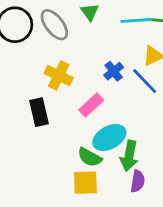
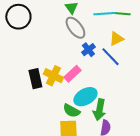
gray ellipse: (54, 25) -> (75, 28), moved
yellow cross: (59, 75) -> (53, 76), moved

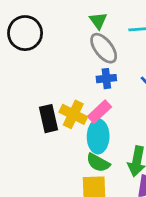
blue cross: (88, 50) -> (106, 79), moved, turned 32
cyan ellipse: (85, 97) -> (98, 136), moved, turned -60

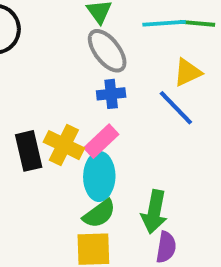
green semicircle: (98, 163) -> (99, 214), turned -65

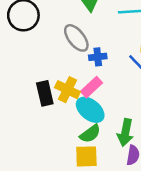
gray ellipse: (107, 51) -> (76, 38), moved
cyan ellipse: (99, 176) -> (90, 110), turned -52

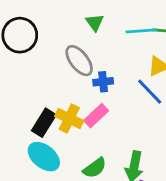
black rectangle: (45, 93) -> (44, 123), turned 45
cyan ellipse: (90, 110) -> (44, 157), moved

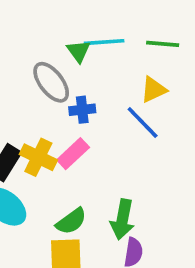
green triangle: (95, 22) -> (79, 51), moved
cyan line: (141, 31) -> (104, 42), moved

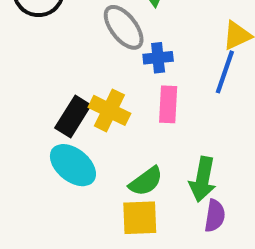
blue line: (143, 122) -> (225, 72), turned 63
pink rectangle: (73, 154) -> (168, 104), moved, turned -44

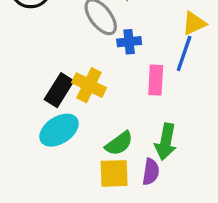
pink rectangle: (168, 104) -> (156, 80), moved
cyan ellipse: (73, 165) -> (59, 130), turned -72
purple semicircle: (215, 216) -> (151, 172), moved

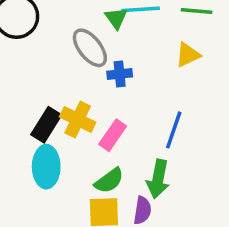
blue line: (184, 53) -> (174, 130), moved
pink rectangle: (156, 80) -> (113, 135), moved, turned 32
cyan ellipse: (59, 130) -> (46, 167), turned -57

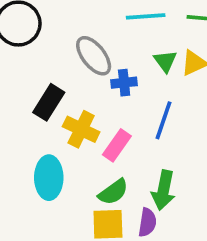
green triangle: (116, 18) -> (165, 61), moved
black rectangle: (46, 125) -> (49, 102), moved
blue line: (174, 130) -> (163, 120), moved

